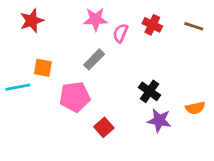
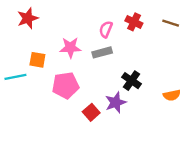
pink star: (96, 19) -> (70, 48), moved
gray rectangle: (94, 59) -> (102, 52), moved, turned 30
purple star: (159, 120) -> (116, 103), moved, turned -30

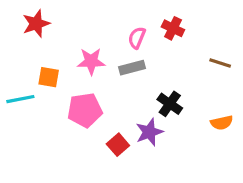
brown line: (171, 23) -> (220, 63), moved

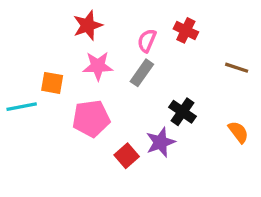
red star: (36, 24) -> (88, 25), moved
gray rectangle: (132, 68) -> (142, 73), turned -40
orange semicircle: (222, 123) -> (238, 132), turned -115

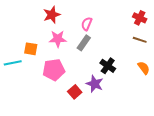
red cross: (186, 30) -> (140, 18), moved
orange semicircle: (238, 132) -> (144, 68), moved
purple star: (160, 142) -> (95, 84), turned -30

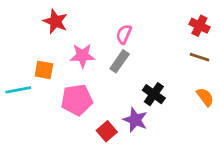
red star: (52, 15) -> (55, 21), moved, turned -30

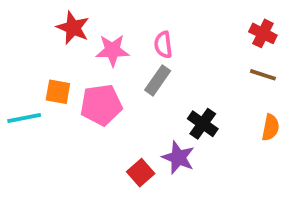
pink semicircle: (124, 34) -> (163, 45), turned -30
pink star: (82, 56) -> (112, 50), moved
orange semicircle: (205, 97) -> (270, 127), turned 48
pink pentagon: (77, 100) -> (101, 105), moved

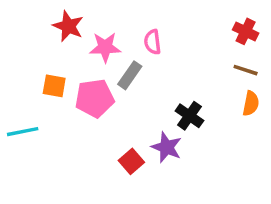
gray rectangle: (158, 80) -> (130, 75), moved
cyan line: (24, 118) -> (23, 132), moved
orange semicircle: (270, 127) -> (251, 103), moved

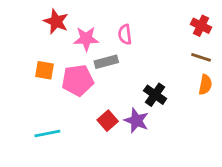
gray rectangle: (130, 75) -> (106, 62), turned 40
cyan line: (23, 132) -> (47, 133), moved
red square: (131, 161) -> (108, 121), moved

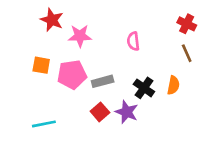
pink semicircle: (125, 34) -> (133, 41), moved
brown line: (201, 57) -> (187, 53), turned 48
gray rectangle: (106, 62) -> (103, 81), moved
orange semicircle: (205, 85) -> (173, 85), moved

